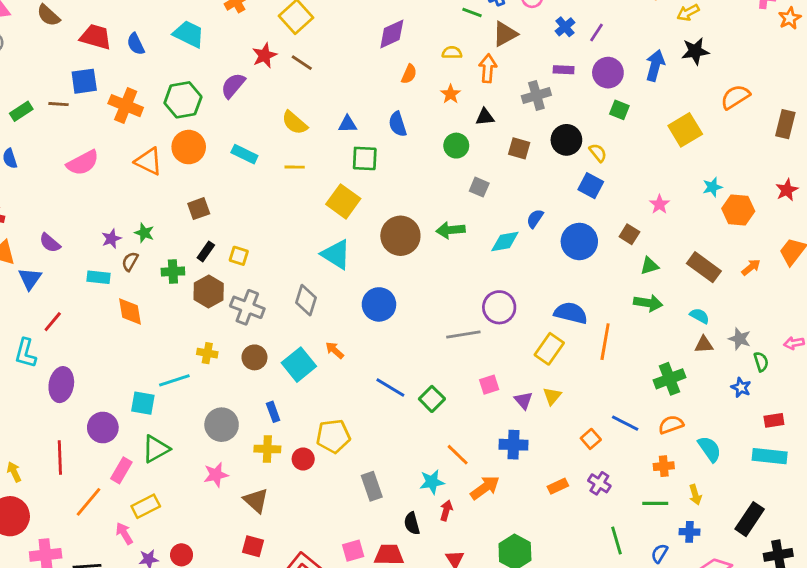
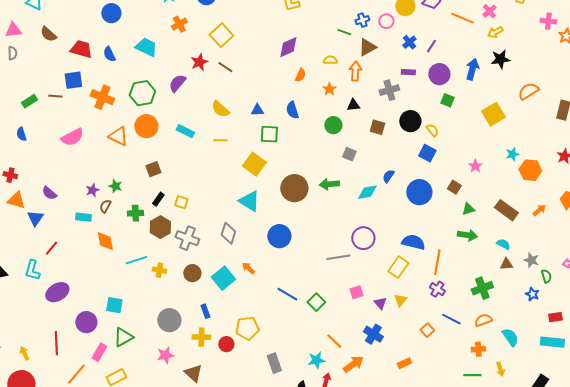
cyan line: (174, 380) -> (136, 260), moved
purple ellipse: (61, 385) -> (57, 292), turned 50
blue cross: (514, 445) -> (373, 334), turned 30
purple cross: (599, 483) -> (437, 289), moved

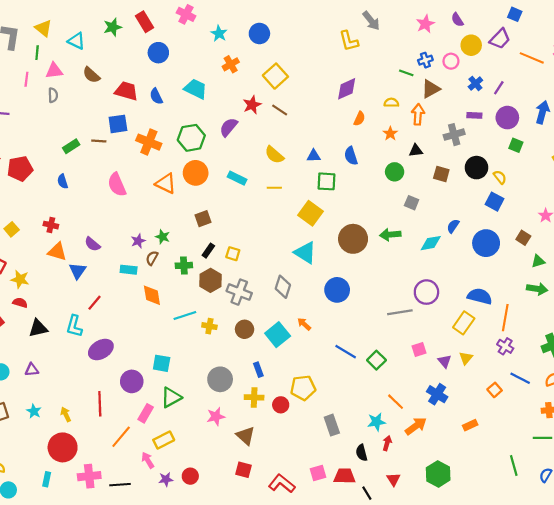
pink semicircle: (72, 137) -> (117, 185), turned 95

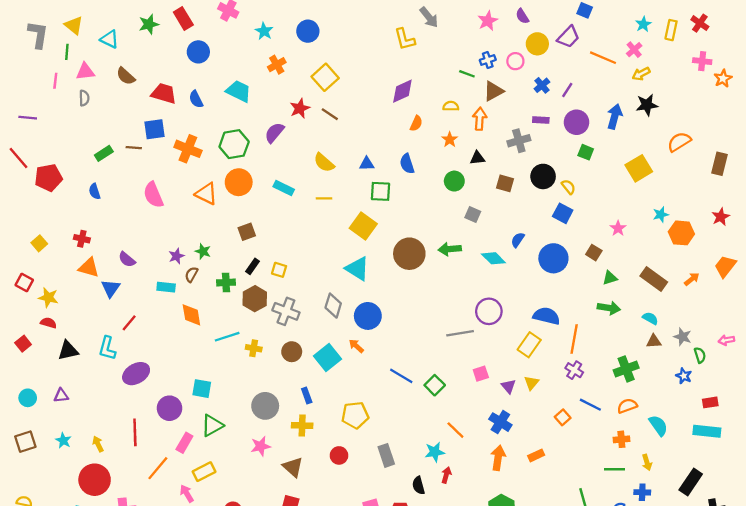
cyan diamond: (431, 243) -> (493, 258), turned 55
blue circle: (337, 290) -> (368, 316), moved
red circle: (281, 405) -> (339, 455), moved
orange arrow: (416, 426) -> (498, 458), moved, turned -45

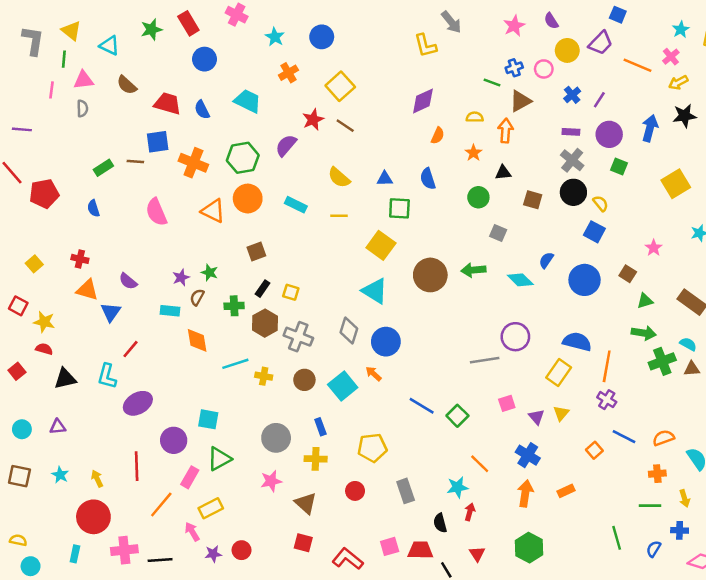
gray cross: (519, 141) -> (572, 160), moved, turned -35
green cross: (626, 369) -> (662, 361), moved
brown square: (25, 442) -> (19, 476), turned 30

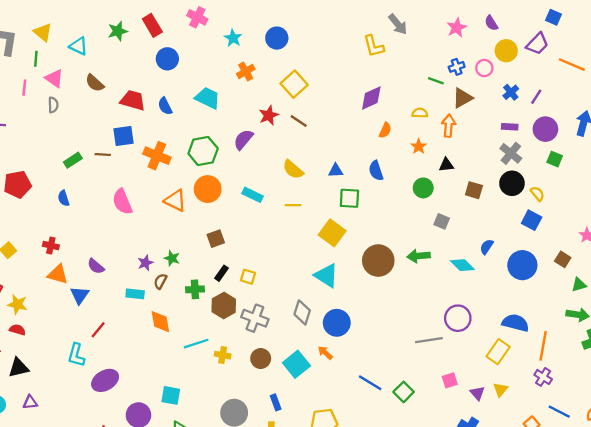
pink triangle: (84, 80) -> (54, 78), turned 42
black triangle: (65, 379) -> (19, 368), moved

